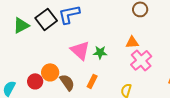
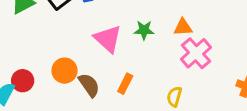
green star: (100, 52) -> (144, 30), moved
red circle: (35, 81) -> (23, 81), moved

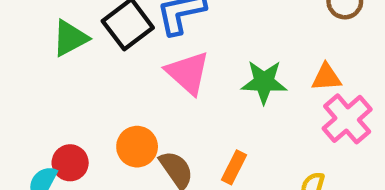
green star: (144, 30) -> (264, 82), size x1.4
pink triangle: (108, 39) -> (188, 73), moved

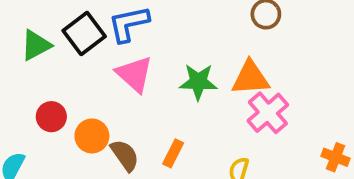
orange triangle: (326, 77) -> (250, 78), size x1.5
red circle: (70, 163) -> (51, 117), moved

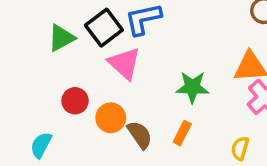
pink triangle: (134, 74) -> (124, 63), moved
green star: (198, 82) -> (192, 87), moved

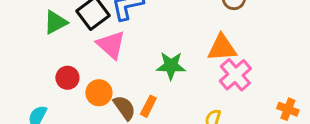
orange rectangle: (182, 133) -> (148, 106), moved

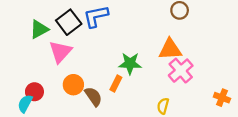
pink triangle: (111, 45) -> (60, 52), moved, turned 30
red circle: (67, 78) -> (34, 92), moved
orange rectangle: (148, 106) -> (116, 84), moved

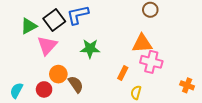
green star: (130, 63) -> (90, 49), moved
pink cross: (181, 71) -> (151, 62), turned -35
orange rectangle: (116, 84) -> (123, 73), moved
red circle: (34, 92) -> (44, 89), moved

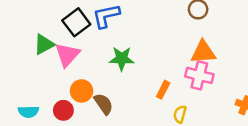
green triangle: (29, 26) -> (44, 44), moved
orange triangle: (142, 43) -> (203, 52), moved
cyan semicircle: (16, 90) -> (28, 112), turned -119

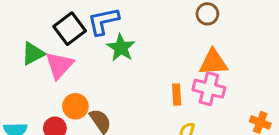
green star: (122, 59) -> (121, 48), moved, turned 30
orange rectangle: (163, 90) -> (177, 95), moved, turned -30

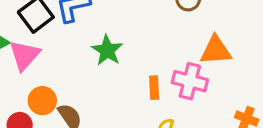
green star: (121, 48) -> (107, 50), moved
orange triangle: (213, 62) -> (216, 50), moved

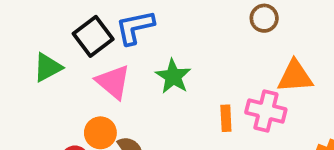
pink triangle: (24, 55) -> (113, 82), moved, turned -32

